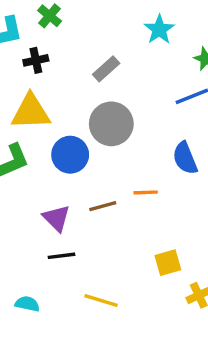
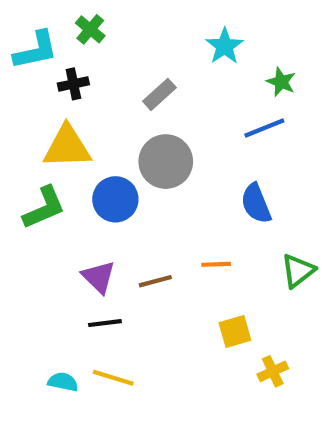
orange line: (146, 192) -> (216, 264), moved
brown line: (103, 206) -> (155, 281), moved
yellow line: (101, 300) -> (113, 378), moved

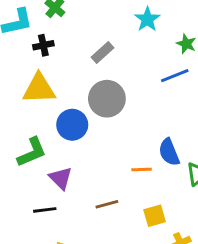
blue semicircle: (256, 204) -> (169, 152), moved
green L-shape: (44, 208) -> (32, 152), moved
brown line: (155, 281) -> (107, 204), moved
black line: (105, 323) -> (45, 210), moved

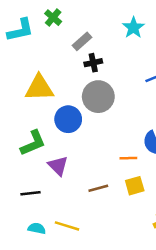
black cross: (43, 45) -> (93, 63), moved
gray rectangle: (103, 52) -> (82, 41), moved
black line: (45, 210) -> (31, 193), moved
yellow square: (155, 216) -> (135, 186), moved

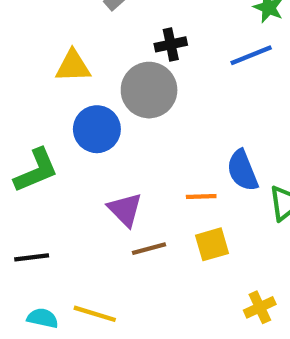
black cross: (93, 63) -> (171, 44), moved
yellow triangle: (39, 88) -> (73, 66), moved, size x0.7
purple triangle: (58, 166) -> (125, 210), moved

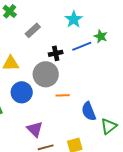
blue line: (251, 55) -> (82, 46), moved
orange line: (201, 197) -> (63, 95), moved

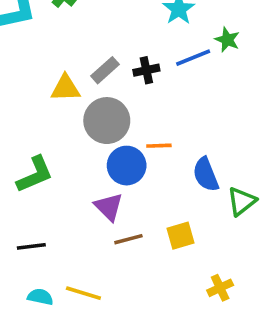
gray rectangle: (33, 30) -> (105, 70), moved
gray circle: (46, 74) -> (107, 121), moved
blue circle: (22, 92) -> (127, 166), moved

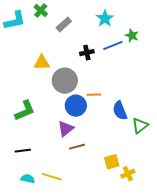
gray rectangle: (105, 70) -> (64, 25), moved
purple triangle: (109, 207) -> (66, 129), turned 36
yellow square: (181, 236) -> (112, 162), moved

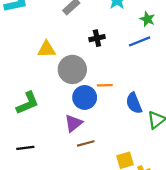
blue line: (113, 46) -> (140, 41), moved

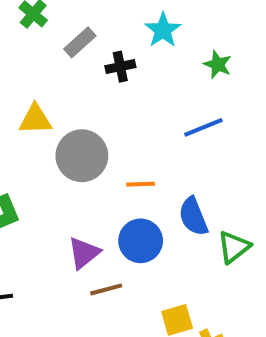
black cross: (97, 38) -> (120, 67), moved
blue line: (140, 41) -> (203, 127), moved
blue circle: (85, 97) -> (141, 241), moved

